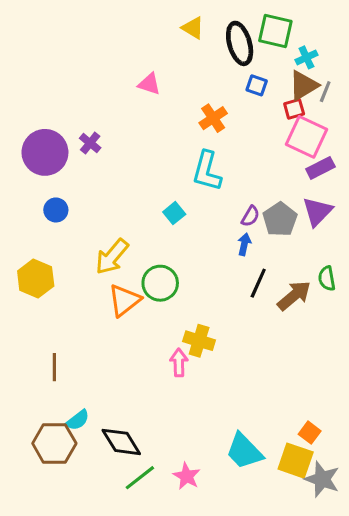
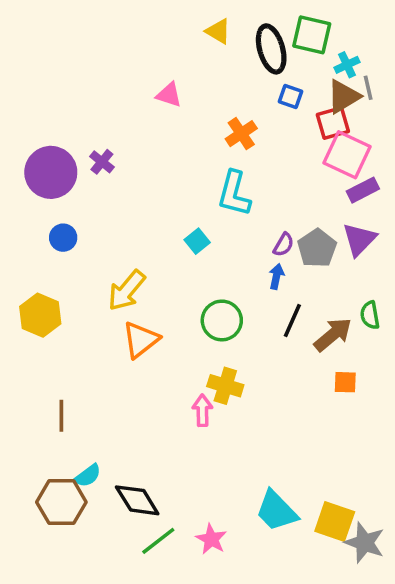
gray line: (325, 92) -> (368, 88), moved, turned -35
red square: (294, 109) -> (333, 123), size x1.4
green circle: (160, 283) -> (222, 320), moved
orange square: (310, 433) -> (345, 382), moved, turned -35

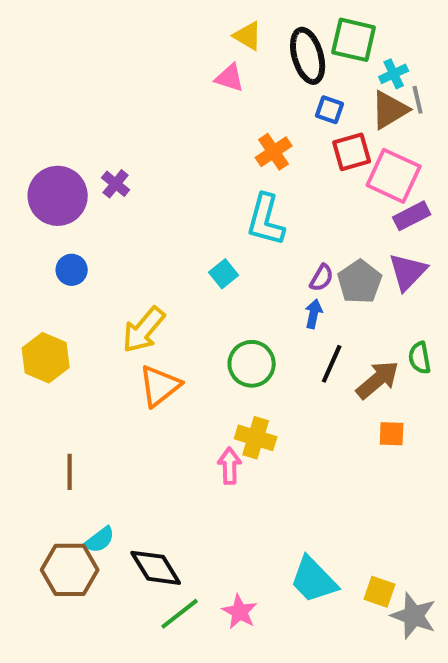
pink triangle: (169, 95) -> (230, 78), moved
red square: (333, 123) -> (352, 152), moved
yellow square: (335, 521) -> (380, 592), size x0.7

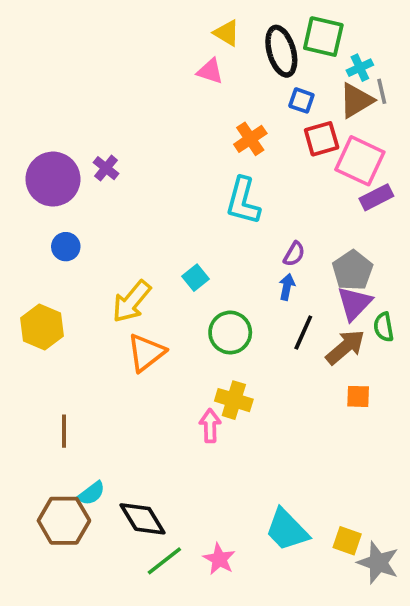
purple triangle: (408, 272) -> (354, 303), moved
cyan square: (224, 274) -> (195, 278), moved
gray pentagon: (360, 282) -> (353, 270), moved

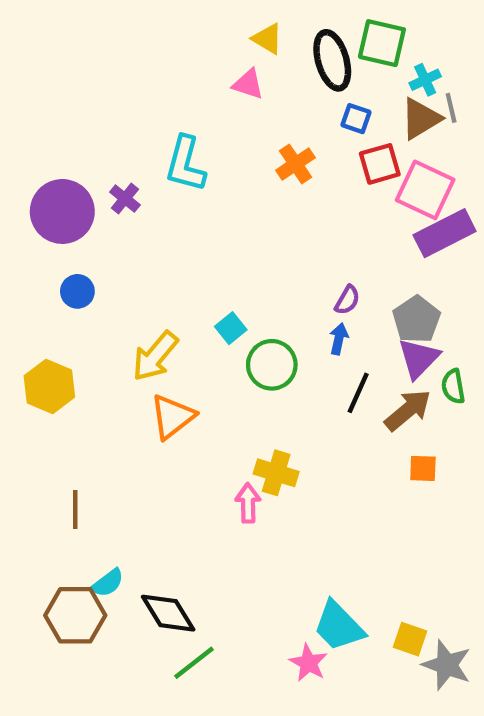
purple rectangle: (376, 197) -> (445, 233), size x1.5
cyan L-shape: (243, 201) -> (185, 164), moved
green circle: (230, 333) -> (272, 365), moved
pink star: (219, 559) -> (308, 663), moved

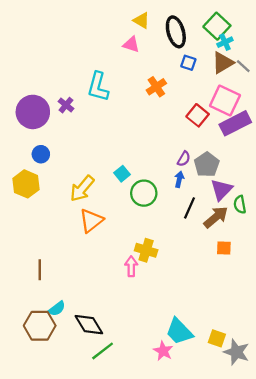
green square: (382, 43) -> (217, 26), moved, turned 30
gray line: (451, 108) -> (243, 66), moved, turned -35
red square: (380, 164) -> (198, 115), moved, turned -35
gray pentagon: (416, 319) -> (207, 165), moved
yellow hexagon: (49, 386) -> (26, 184), moved

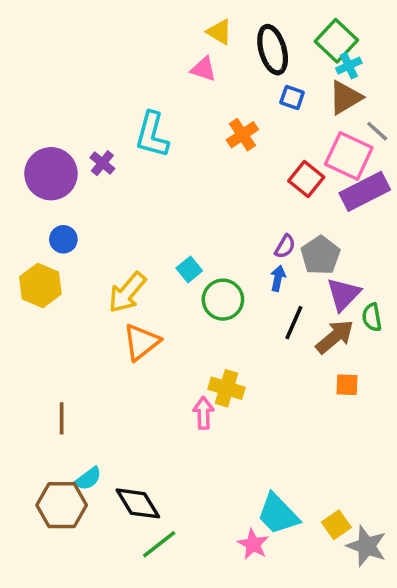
gray line: (243, 66) -> (377, 131), moved
yellow square: (217, 338) -> (336, 525), turned 36

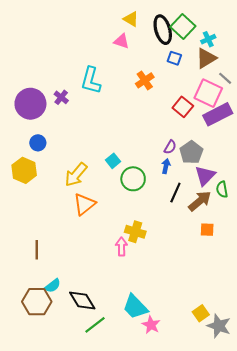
green square: (336, 41) -> (183, 26), moved
cyan trapezoid: (278, 514) -> (135, 307), moved

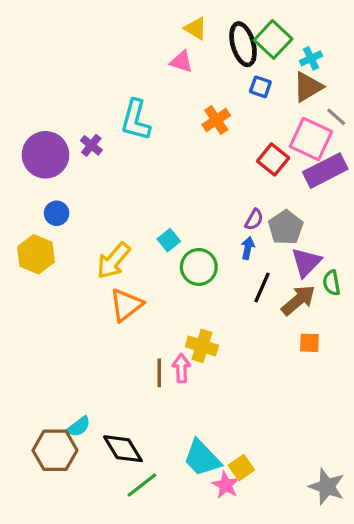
brown line: (37, 250) -> (159, 373), moved
yellow square: (201, 313) -> (241, 468), moved

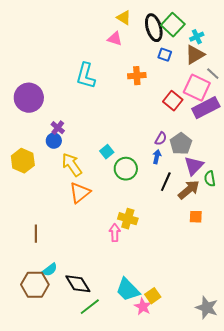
orange cross: (216, 120) -> (137, 76), turned 30
purple cross: (91, 145) -> (58, 128), moved
blue circle: (57, 213) -> (54, 141), moved
yellow arrow: (113, 261) -> (72, 165), turned 105
brown line: (159, 373) -> (36, 234), moved

